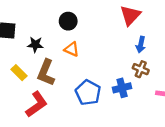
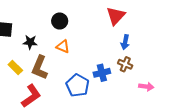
blue cross: (122, 88) -> (102, 73), moved

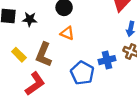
black star: (30, 42) -> (30, 19), moved

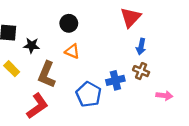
black star: (30, 19) -> (32, 45), moved
yellow rectangle: (19, 55) -> (12, 69), moved

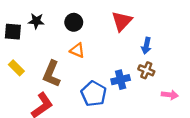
red triangle: (131, 17) -> (122, 21), moved
black star: (32, 45) -> (36, 21), moved

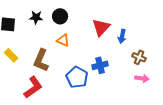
black star: (36, 21) -> (36, 17), moved
red triangle: (122, 21) -> (101, 27), moved
brown cross: (146, 70) -> (139, 57), moved

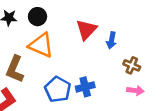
orange triangle: (63, 40) -> (41, 45), size x1.6
blue cross: (100, 65) -> (85, 87), moved

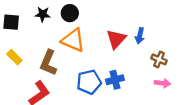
red triangle: (86, 30) -> (116, 39), moved
blue pentagon: (58, 89) -> (89, 82), turned 30

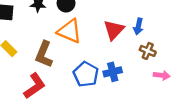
brown cross: (159, 59) -> (148, 51), moved
blue pentagon: (89, 82) -> (86, 74), turned -30

